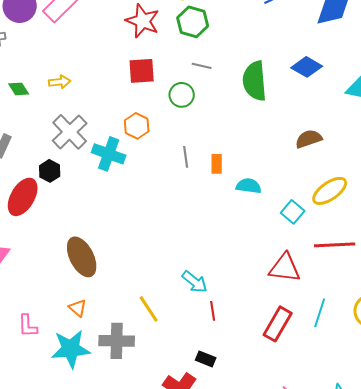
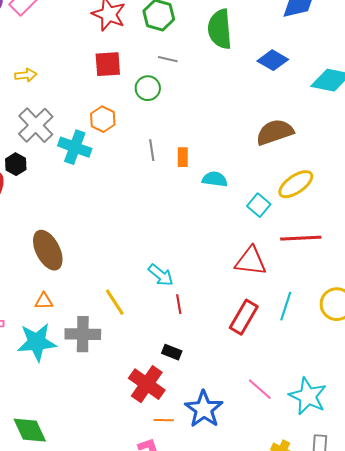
green semicircle: (255, 81) -> (220, 29), moved
brown semicircle: (309, 139) -> (275, 132), size x1.4
orange triangle: (78, 308) -> (44, 301), turned -42

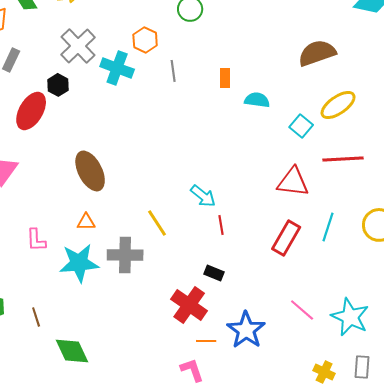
gray line: (152, 150) -> (173, 71), moved

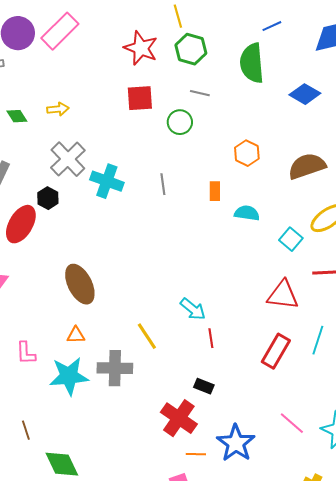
orange hexagon: (145, 40) -> (247, 153), moved

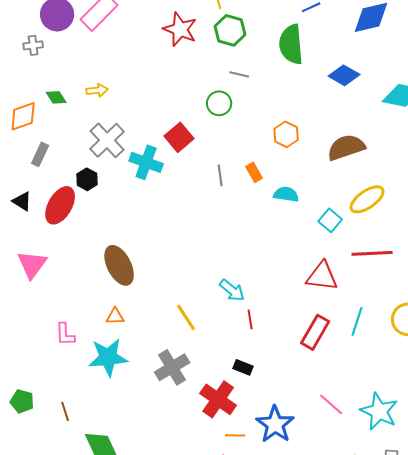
red square: (140, 98) -> (179, 137), moved, turned -36
gray line: (163, 184) -> (220, 175), moved
orange rectangle: (215, 191) -> (254, 172), turned -30
gray cross: (115, 368) -> (172, 367), moved, turned -32

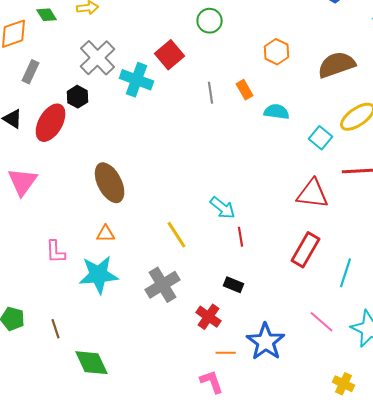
cyan line: (357, 321) -> (346, 273), moved
red cross: (218, 399) -> (209, 317), size x0.7

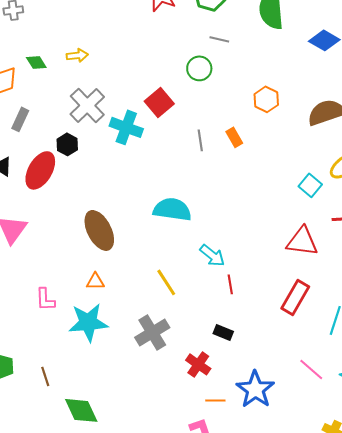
cyan semicircle: (277, 112) -> (172, 209), moved, size x1.5

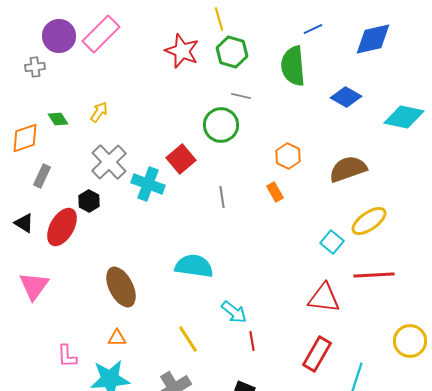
yellow arrow: (77, 55) -> (99, 112), turned -50
green circle: (199, 68) -> (221, 125), size x1.4
orange rectangle: (234, 137) -> (275, 192), moved

